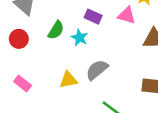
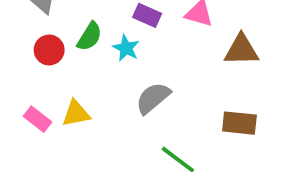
red circle: (19, 39) -> (49, 50), moved
yellow triangle: (68, 80) -> (76, 113), moved

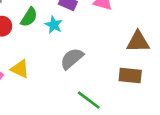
brown triangle: (241, 50) -> (138, 42), moved
yellow triangle: (76, 113) -> (20, 69), turned 36

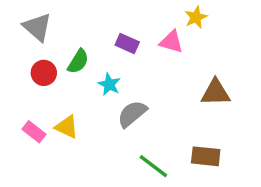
cyan star: (54, 25) -> (109, 84), moved
brown rectangle: (130, 75) -> (206, 156), moved

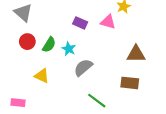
green semicircle: (78, 61) -> (49, 45), moved
pink rectangle: (34, 132) -> (18, 103), moved, turned -32
brown rectangle: (206, 156) -> (130, 83), moved

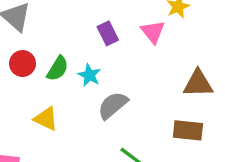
pink triangle: (108, 22) -> (153, 32), turned 35
purple rectangle: (80, 23) -> (108, 33), turned 40

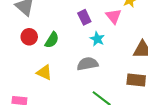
cyan star: (89, 75) -> (97, 39), moved
gray semicircle: (113, 105) -> (88, 64), turned 30

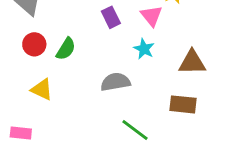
cyan star: (97, 39) -> (144, 49), moved
yellow triangle: (44, 72) -> (42, 89), moved

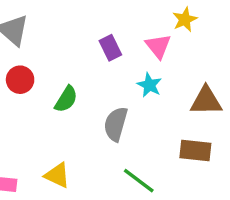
green semicircle: (66, 49) -> (66, 99), moved
gray semicircle: (115, 82) -> (116, 124), turned -64
yellow triangle: (42, 89) -> (57, 175), moved

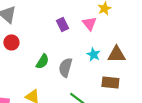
cyan star: (149, 85) -> (93, 54), moved
green semicircle: (66, 99) -> (42, 61), moved

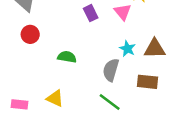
green semicircle: (42, 61) -> (67, 57), turned -112
gray semicircle: (65, 67) -> (111, 70), moved

